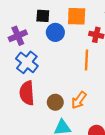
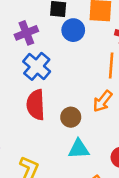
orange arrow: (79, 100) -> (103, 101), moved

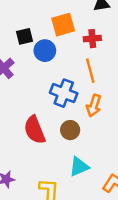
blue cross: (37, 66) -> (64, 93), moved
cyan triangle: (79, 149) -> (79, 167), moved

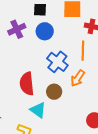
blue circle: (45, 51) -> (45, 31), moved
cyan triangle: (79, 167) -> (38, 110), moved, turned 42

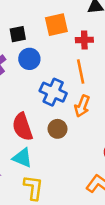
cyan triangle: (38, 110) -> (22, 158), moved

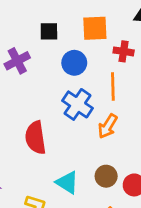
blue circle: (29, 59) -> (74, 63), moved
brown circle: (57, 129) -> (106, 176), moved
cyan triangle: (22, 158) -> (67, 182), moved

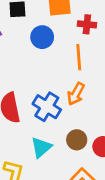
blue cross: (78, 104) -> (47, 107), moved
cyan triangle: (67, 182) -> (41, 147), turned 50

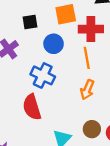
red cross: (87, 24) -> (91, 29), size x1.5
blue cross: (47, 107) -> (43, 75), moved

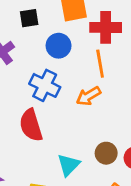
orange arrow: (87, 90) -> (88, 96), moved, turned 36

